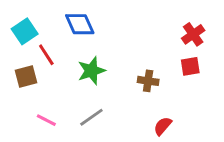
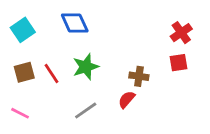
red line: (46, 55) -> (52, 74), moved
pink line: (46, 120) -> (20, 113), moved
red semicircle: (163, 126) -> (127, 100), moved

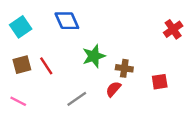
red cross: (181, 33) -> (173, 29), moved
red square: (179, 63) -> (160, 82), moved
green star: (86, 67) -> (94, 56), moved

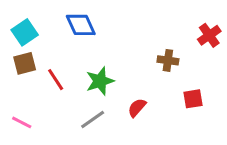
green star: (94, 56) -> (100, 81), moved
brown square: (22, 65) -> (25, 63), moved
brown cross: (124, 68) -> (168, 60), moved

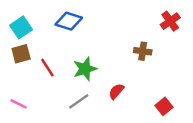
blue diamond: (81, 25) -> (69, 21), turned -48
red cross: (209, 35) -> (170, 21), moved
red square: (193, 99) -> (164, 106), moved, turned -30

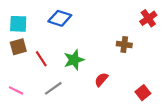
cyan square: (21, 27) -> (18, 24), turned 36
gray line: (79, 101) -> (53, 88), moved

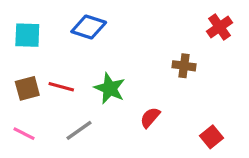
brown square: (18, 47) -> (27, 88), moved
red line: (41, 59) -> (61, 87), turned -42
green star: (74, 60) -> (110, 88), turned -30

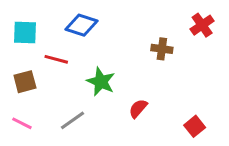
brown cross: (184, 66) -> (162, 49), moved
red line: (61, 87) -> (56, 59), moved

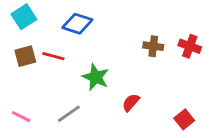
red cross: (202, 25) -> (190, 46), moved, turned -35
cyan square: (25, 33) -> (24, 17), moved, turned -35
brown square: (25, 82) -> (25, 56), moved

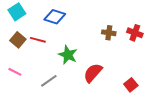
brown square: (25, 56) -> (18, 40), turned -35
red semicircle: (131, 102) -> (93, 73), size x1.5
pink line: (21, 117) -> (15, 72), moved

